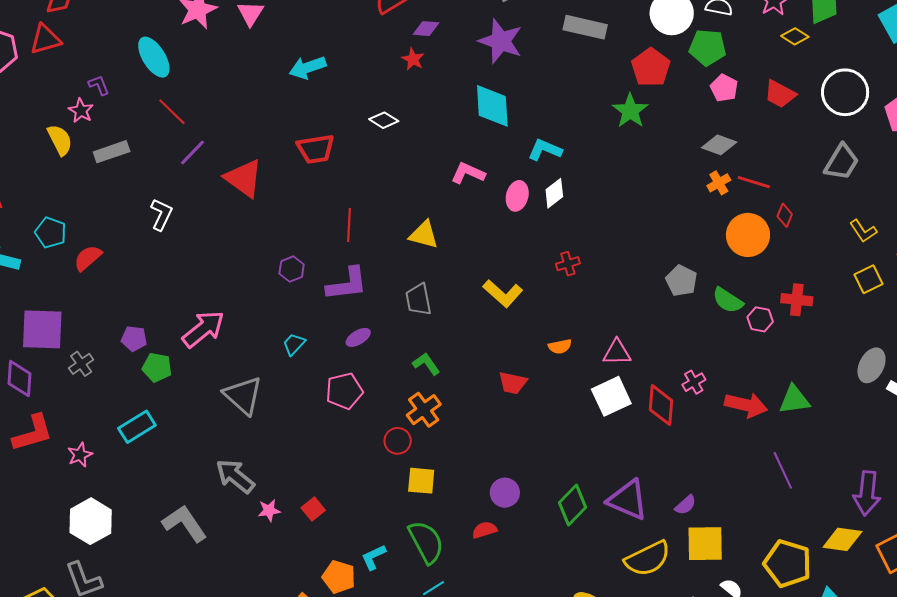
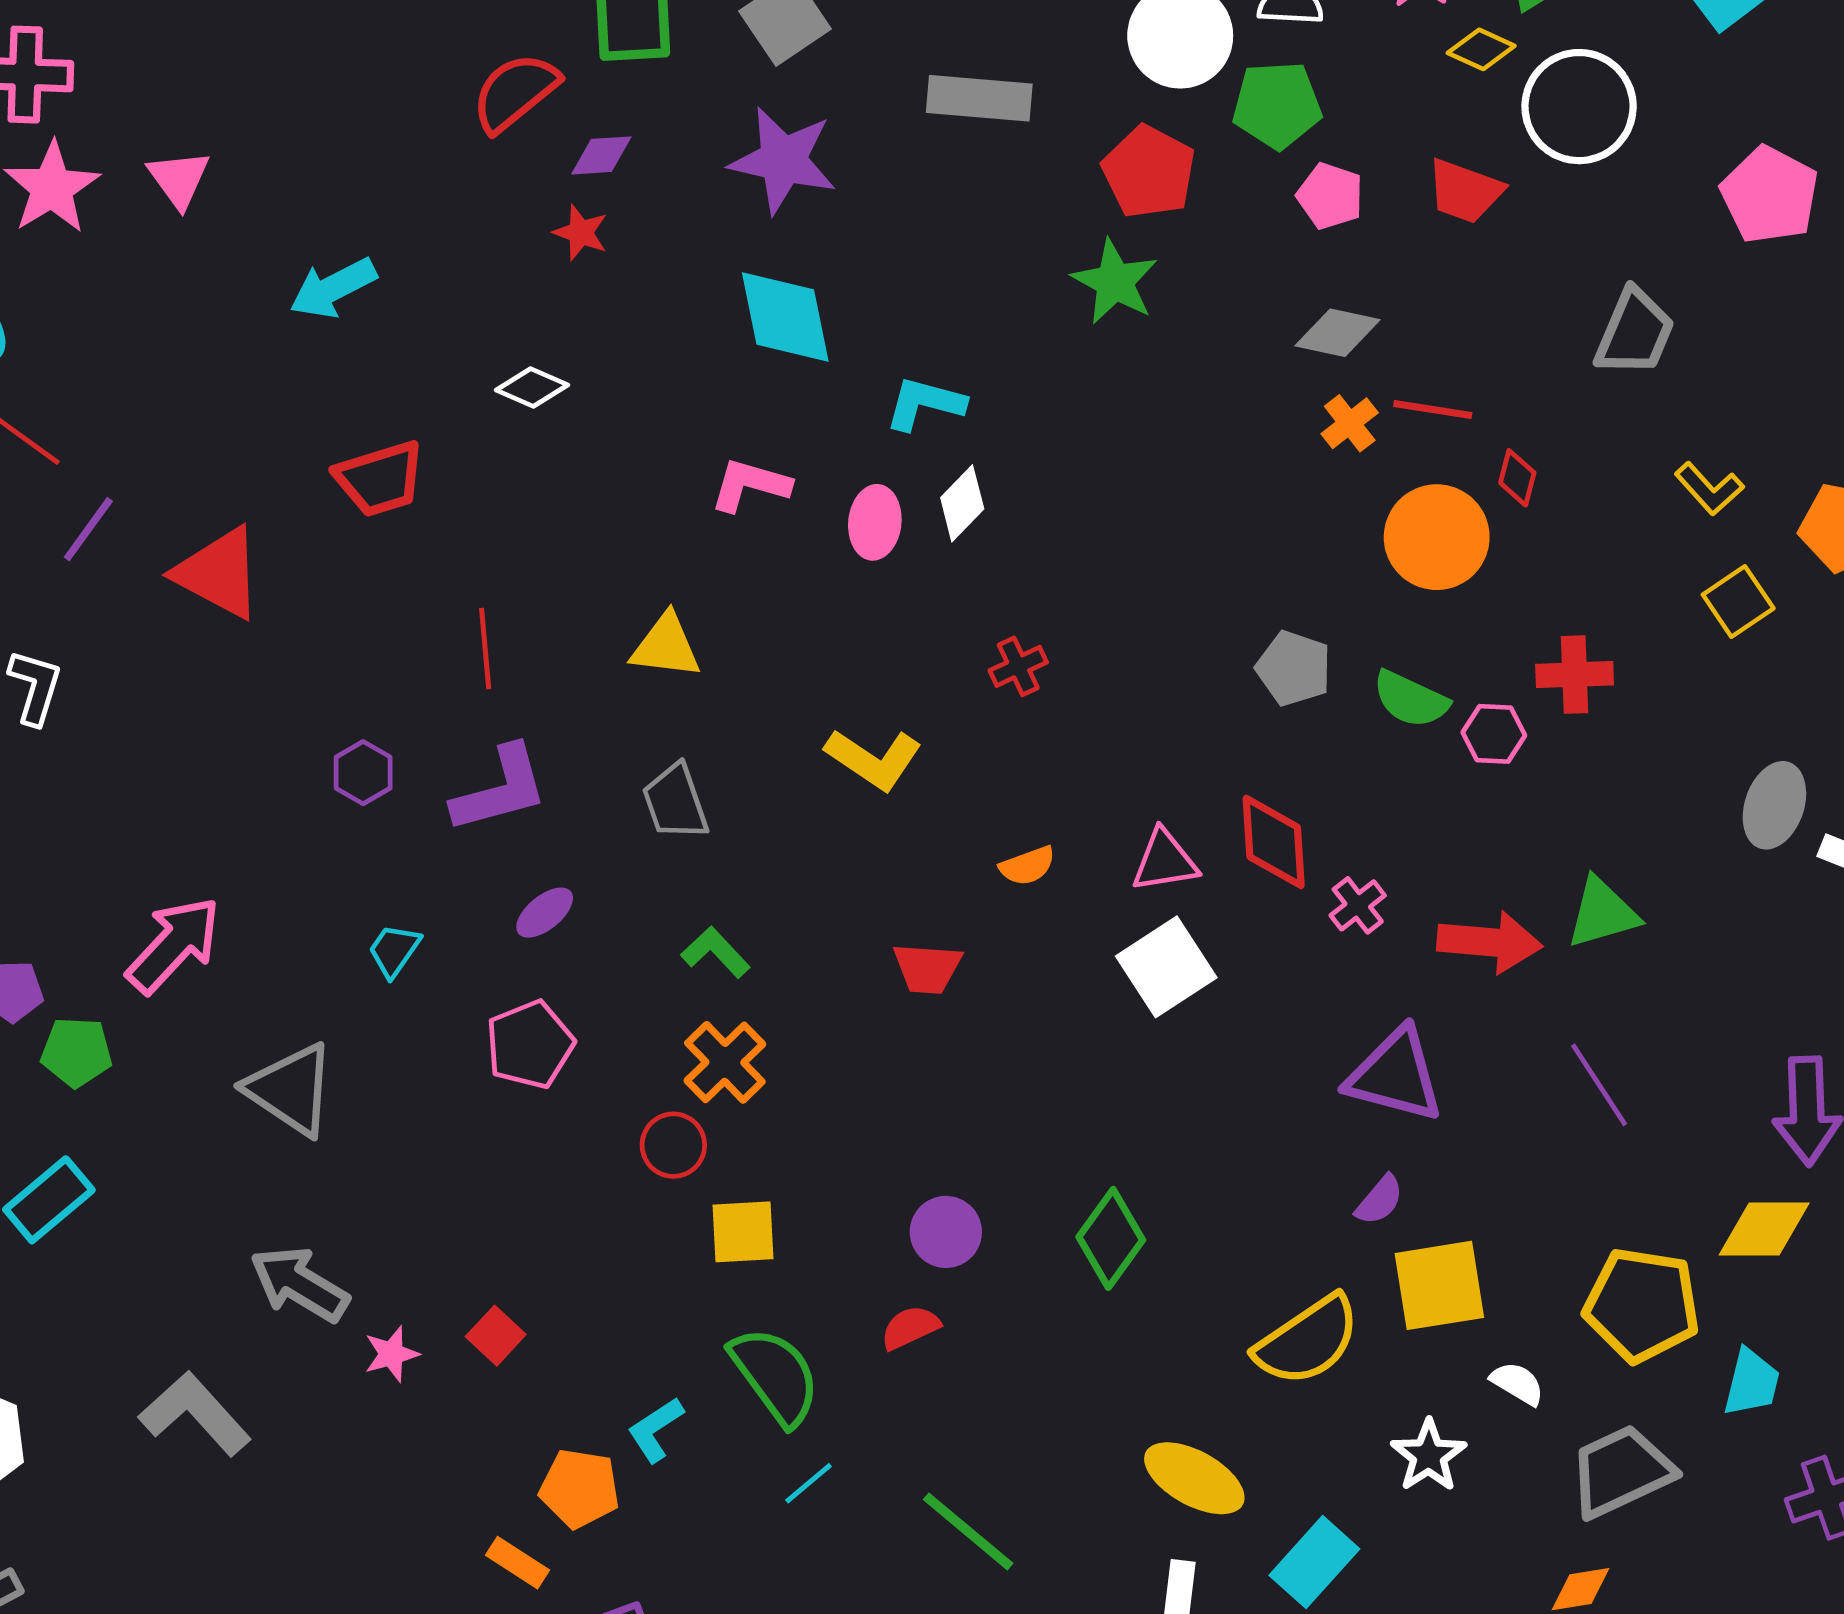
white circle: (845, 92) -> (1579, 107), moved
red diamond: (661, 405) -> (1274, 842), moved
purple triangle: (628, 500) -> (1395, 1075), moved

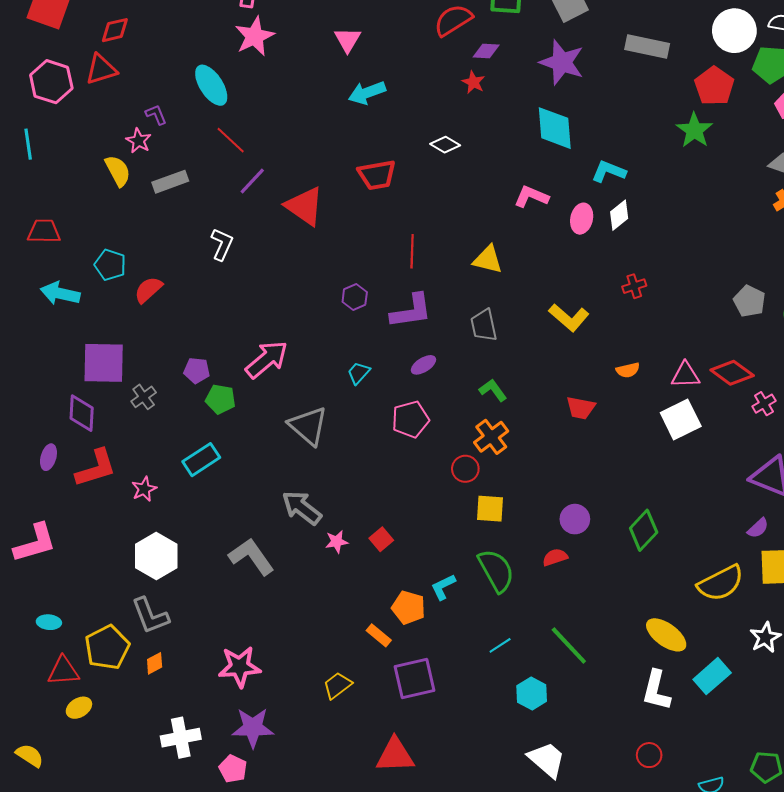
pink triangle: (179, 179) -> (348, 40), moved
red diamond: (1274, 842) -> (732, 373), turned -57
cyan line: (808, 1483) -> (500, 645), moved

